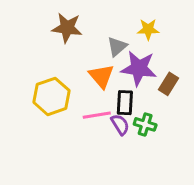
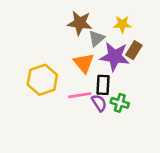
brown star: (67, 28) -> (80, 23), moved
brown rectangle: (169, 84) -> (134, 50), moved

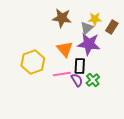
gray triangle: (97, 38) -> (87, 28), moved
brown rectangle: (134, 50) -> (112, 27), moved
green cross: (120, 103) -> (93, 80), turned 32

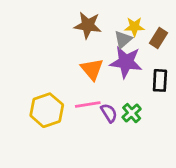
yellow hexagon: (33, 62) -> (47, 110), moved
black rectangle: (80, 66) -> (160, 80), moved

